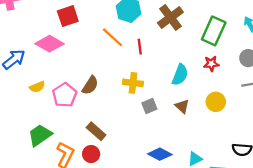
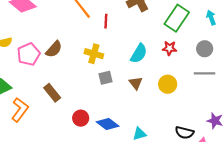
red circle: (91, 154) -> (81, 118), moved

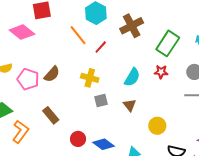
red line: (106, 21) -> (101, 47), turned 40
pink pentagon: (29, 54) -> (28, 79), turned -30
yellow circle: (168, 84) -> (157, 126), moved

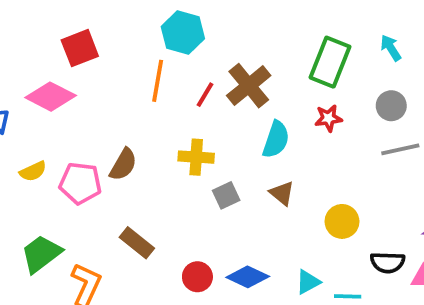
brown cross: (132, 26) -> (249, 86), moved
orange line: (78, 35) -> (158, 81), turned 60

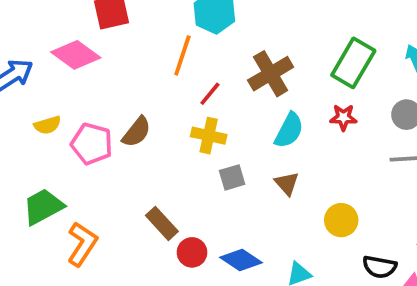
red line: (205, 95) -> (210, 94), moved
brown rectangle: (137, 243) -> (162, 223), moved

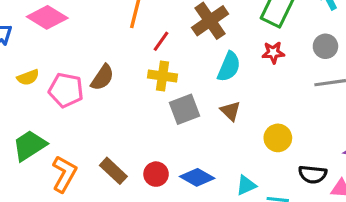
gray square: (232, 177) -> (185, 109), size x1.4
brown rectangle: (162, 223) -> (113, 171), moved

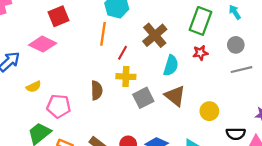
brown semicircle: (102, 78) -> (97, 90), moved, turned -30
pink pentagon: (66, 90) -> (59, 106), moved
brown triangle: (230, 111) -> (175, 96), size x1.5

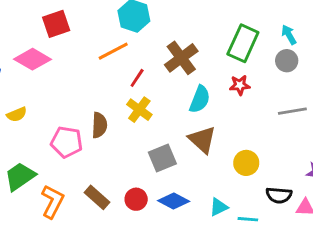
orange line: (103, 34) -> (113, 51), turned 50
gray circle: (236, 45) -> (287, 61), moved
yellow cross: (126, 77) -> (139, 110), turned 30
gray square: (143, 98) -> (162, 158), moved
pink pentagon: (59, 106) -> (67, 142), moved

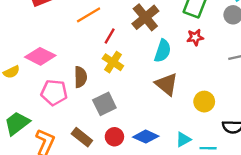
pink diamond: (33, 59) -> (40, 56), moved
gray square: (162, 158) -> (104, 104), moved

